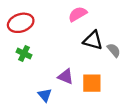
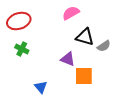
gray semicircle: (114, 50) -> (104, 46), turned 96
purple triangle: (66, 76) -> (68, 59), moved

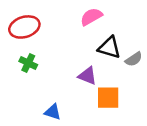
blue triangle: (41, 87) -> (53, 112), turned -32

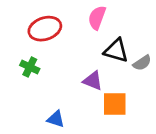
pink semicircle: (91, 17) -> (97, 18), turned -40
red ellipse: (24, 27) -> (45, 29), moved

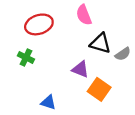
pink semicircle: (97, 18) -> (84, 15), turned -42
orange square: (115, 104) -> (99, 89), turned 35

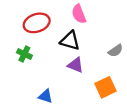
black triangle: (100, 43) -> (70, 41), moved
orange square: (99, 89) -> (105, 87), moved, turned 30

